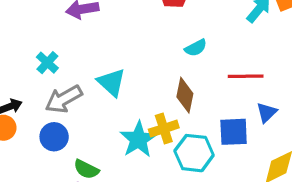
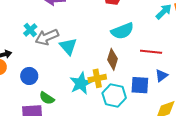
cyan semicircle: (196, 48) -> (122, 31), size x1.6
gray arrow: (64, 99) -> (47, 37), moved

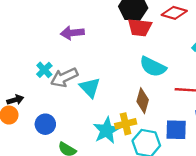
cyan semicircle: (122, 31) -> (153, 67), turned 50

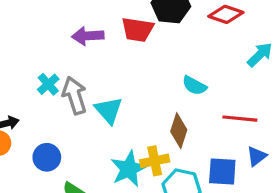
red trapezoid: (140, 27) -> (137, 29), moved
cyan semicircle: (153, 67) -> (194, 86), size x0.7
gray arrow: (64, 77) -> (75, 95), turned 96

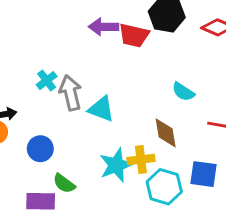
purple arrow: (88, 36) -> (104, 27), moved
cyan triangle: (109, 110) -> (101, 109), turned -32
brown diamond: (179, 131) -> (166, 133), turned -32

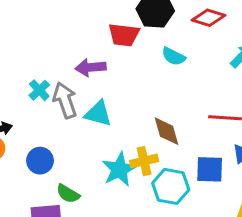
purple arrow: (104, 27) -> (91, 67), moved
cyan semicircle: (183, 92) -> (174, 56), moved

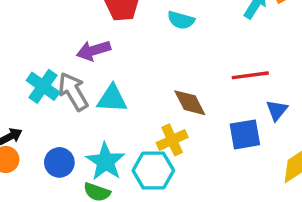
cyan cross: (39, 90) -> (43, 86), size x1.4
cyan star: (119, 169) -> (105, 161), moved
cyan hexagon: (171, 186) -> (153, 171), moved

